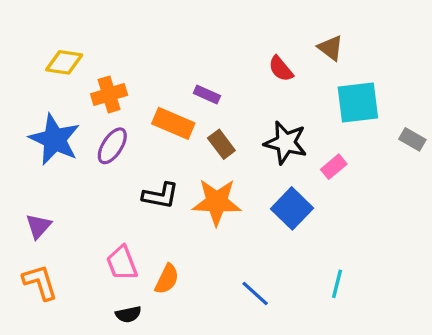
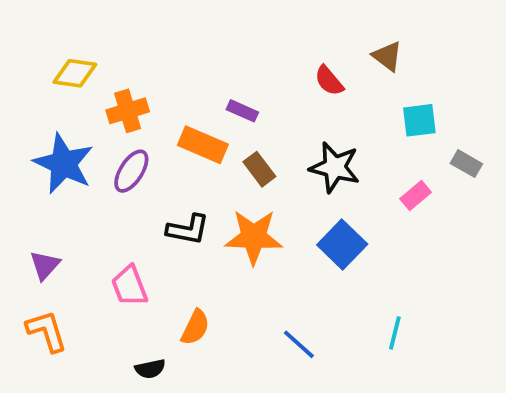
cyan square: (358, 103) -> (419, 120), size x0.7
gray rectangle: (412, 139) -> (466, 164), moved
pink rectangle: (334, 167) -> (416, 196), moved
pink trapezoid: (122, 263) -> (129, 286), moved

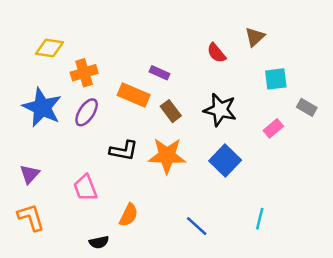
brown triangle: (387, 56) -> (255, 37), turned 40

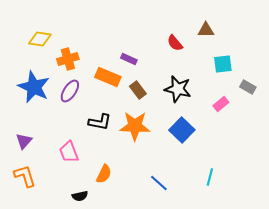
brown triangle: (255, 37) -> (206, 30), turned 42

